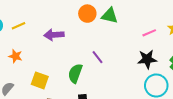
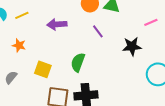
purple line: (97, 57) -> (98, 31), moved
black star: (147, 59) -> (132, 46), moved

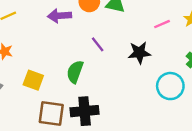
purple arrow: (57, 24) -> (60, 16), moved
purple line: (98, 31) -> (98, 44), moved

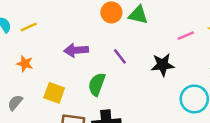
purple arrow: (60, 16) -> (76, 50), moved

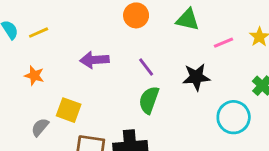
green triangle: (138, 15) -> (188, 20), moved
green semicircle: (97, 84) -> (149, 100), moved
gray semicircle: (15, 103) -> (40, 127), moved

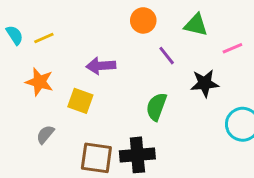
purple line: (146, 67) -> (167, 56), moved
orange star: (34, 76) -> (39, 82), size x1.4
yellow square: (69, 110) -> (80, 101), moved

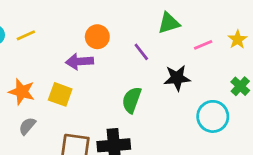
orange circle: (143, 20) -> (97, 37), moved
green triangle: (196, 25) -> (169, 23), turned -30
orange star: (39, 82) -> (22, 92), moved

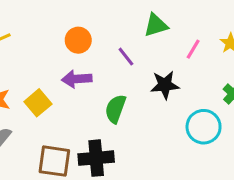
pink line: (203, 45) -> (193, 49), turned -36
purple arrow: (79, 61) -> (77, 79), moved
yellow square: (60, 94) -> (38, 103), turned 30

